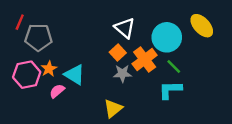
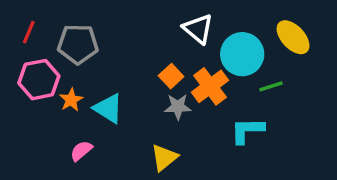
white triangle: (125, 28) -> (198, 29), moved
gray pentagon: (38, 37) -> (78, 44), moved
green line: (174, 66) -> (271, 86), moved, turned -63
pink hexagon: (27, 75) -> (39, 80), moved
pink semicircle: (57, 91) -> (81, 151), moved

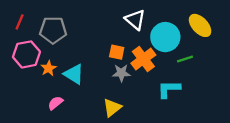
orange square: (171, 76) -> (117, 52), turned -35

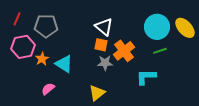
white triangle: (135, 20) -> (104, 27), moved
yellow ellipse: (200, 25) -> (185, 28), moved
cyan circle: (165, 37) -> (157, 27), moved

